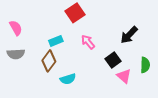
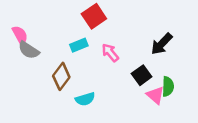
cyan rectangle: (56, 41) -> (79, 45), moved
gray semicircle: (16, 54) -> (29, 50), moved, turned 36
green semicircle: (145, 65) -> (168, 86), moved

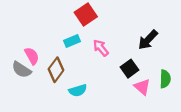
pink semicircle: (20, 35) -> (32, 56), moved
gray semicircle: (29, 50) -> (21, 70), moved
green semicircle: (168, 86) -> (165, 79), moved

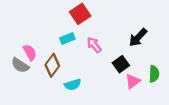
pink triangle: (142, 87) -> (133, 81), turned 42

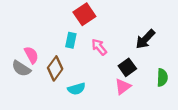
cyan rectangle: (67, 39) -> (71, 40), turned -56
pink triangle: (133, 81) -> (123, 87), moved

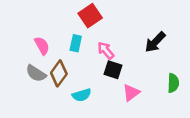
pink semicircle: (31, 55) -> (42, 46), moved
black square: (127, 67) -> (113, 70), moved, turned -36
gray semicircle: (21, 68) -> (36, 73), moved

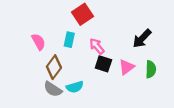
gray semicircle: (36, 73) -> (53, 89), moved
green semicircle: (173, 83) -> (151, 69), moved
pink triangle: (131, 93) -> (127, 67), moved

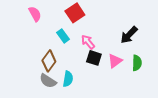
cyan rectangle: (69, 40) -> (63, 36), turned -48
pink semicircle: (39, 42) -> (35, 14), moved
cyan semicircle: (75, 87) -> (68, 79), turned -63

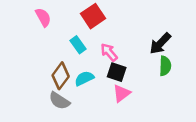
pink triangle: (115, 61) -> (122, 93), moved
green semicircle: (137, 63) -> (165, 66), moved
cyan semicircle: (68, 79) -> (84, 78), moved, turned -126

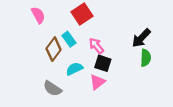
brown diamond: (61, 76) -> (54, 49), moved
pink triangle: (122, 93) -> (97, 82), moved

